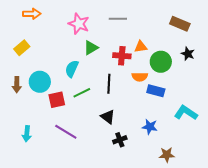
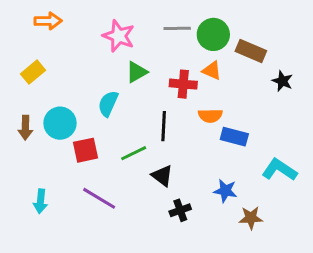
brown rectangle: (180, 24) -> (251, 51), moved
orange triangle: (141, 47) -> (212, 71), turned 32
green circle: (161, 62) -> (213, 34), moved
green line: (82, 93) -> (134, 153), moved
brown star: (167, 155) -> (251, 218), moved

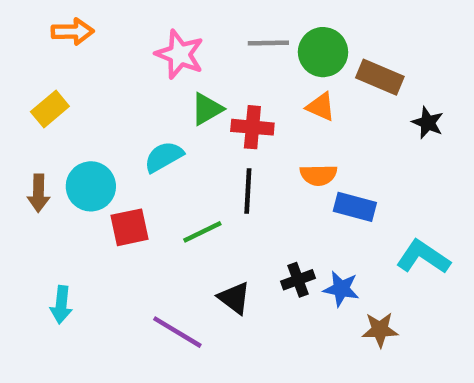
red cross: (183, 84) -> (252, 127), moved
cyan semicircle: (108, 104) -> (164, 157), turned 36
black triangle: (162, 176) -> (234, 298), moved
purple line: (99, 198) -> (177, 332), moved
black cross: (180, 210) -> (298, 280), moved

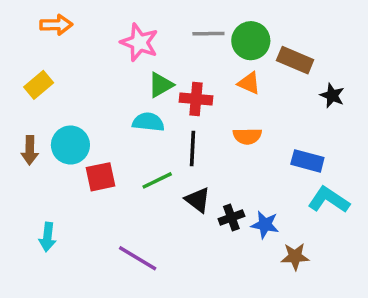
cyan semicircle: (164, 157) -> (148, 122), moved, turned 36
blue rectangle: (355, 207) -> (307, 161), moved
black triangle: (234, 298) -> (198, 200), moved

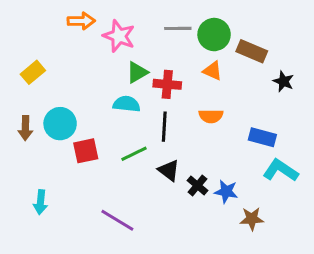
orange arrow: (56, 25) -> (81, 21), moved
black cross: (231, 218) -> (197, 186), turned -30

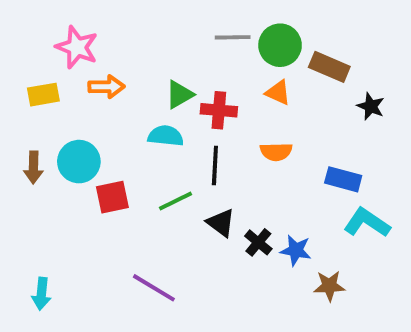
orange arrow: (81, 21) -> (106, 87), moved
pink star: (119, 36) -> (77, 47), moved
yellow rectangle: (33, 72) -> (43, 95), turned 30
cyan arrow: (40, 202) -> (41, 294), moved

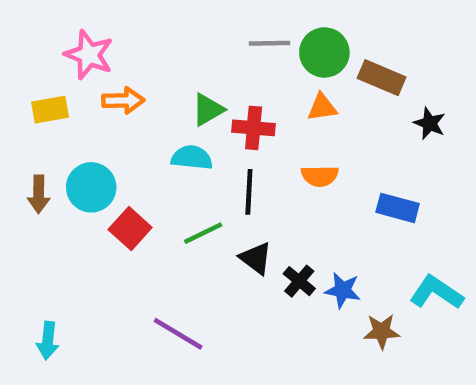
orange triangle: (278, 93) -> (322, 107), turned -32
red square: (112, 197) -> (130, 229), turned -36
cyan L-shape: (367, 223) -> (436, 293), moved

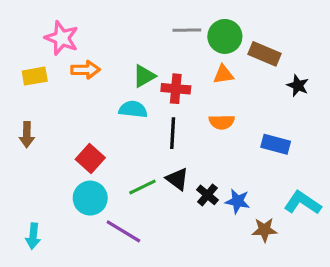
cyan circle: (91, 187) -> (90, 198), moved
green line: (203, 233) -> (142, 187), moved

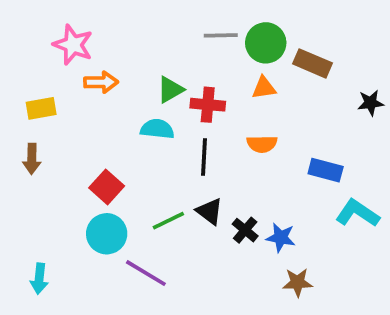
yellow rectangle: (35, 76) -> (41, 108), moved
black star: (298, 86) -> (371, 103), moved, turned -30
cyan L-shape: (303, 203) -> (357, 213), moved
brown star: (264, 230) -> (298, 282), moved

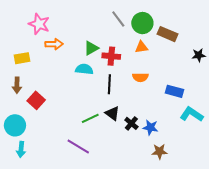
gray line: (221, 35) -> (118, 19), turned 54
red square: (107, 187) -> (36, 100), moved
cyan circle: (107, 234) -> (15, 125), moved

